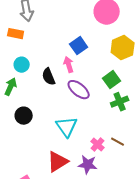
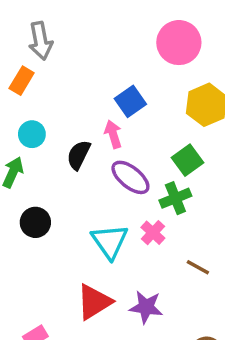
orange rectangle: (16, 34) -> (22, 81), turned -70
black semicircle: (49, 77) -> (79, 155), turned 48
green cross: (120, 102) -> (175, 198), moved
pink cross: (98, 145) -> (153, 233), moved

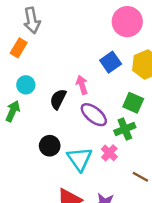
blue square: (130, 101) -> (111, 62), moved
green square: (188, 160) -> (133, 103), turned -30
black circle: (35, 222) -> (50, 146), moved

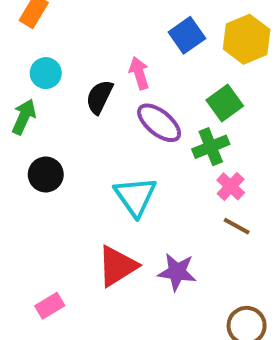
green square: (133, 103) -> (225, 103), turned 30
black circle: (50, 146) -> (46, 174), moved
pink cross: (109, 153) -> (231, 186), moved

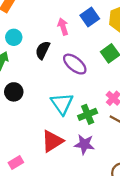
pink arrow: (139, 73) -> (63, 27), moved
green cross: (211, 147) -> (88, 114), moved

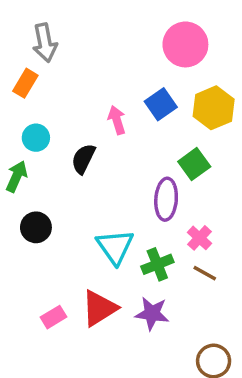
purple ellipse: (75, 64) -> (166, 199), moved, turned 55
pink rectangle: (16, 163) -> (54, 317), moved

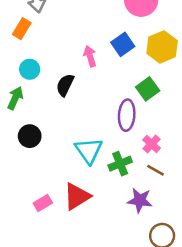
purple star: (152, 314) -> (140, 200), moved

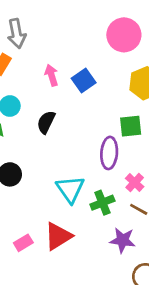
blue square: (123, 44) -> (84, 81), moved
pink arrow: (90, 56) -> (51, 75), moved
green square: (148, 89) -> (131, 126), turned 30

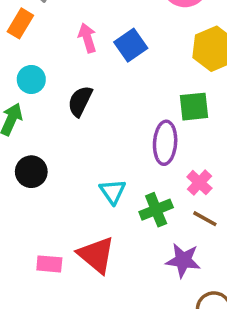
cyan triangle: (70, 189) -> (113, 192), size x0.7
red triangle: (58, 236) -> (96, 255), turned -48
pink rectangle: (23, 243) -> (49, 264), turned 36

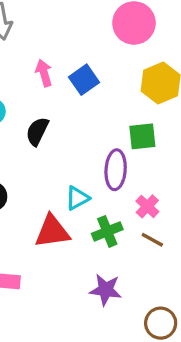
cyan triangle: (113, 192) -> (77, 198), moved, turned 36
red triangle: (96, 255) -> (52, 231), moved, turned -48
purple star: (183, 260) -> (106, 290), moved

